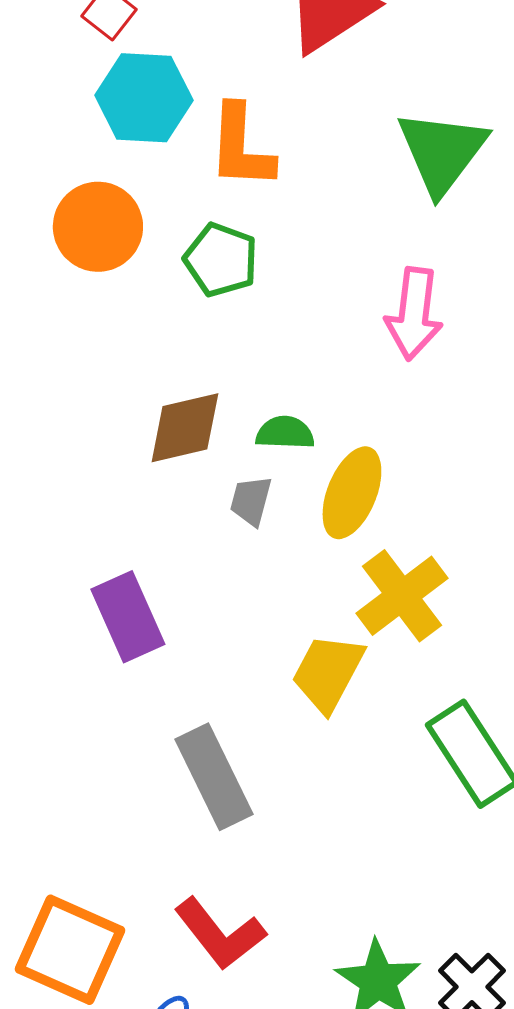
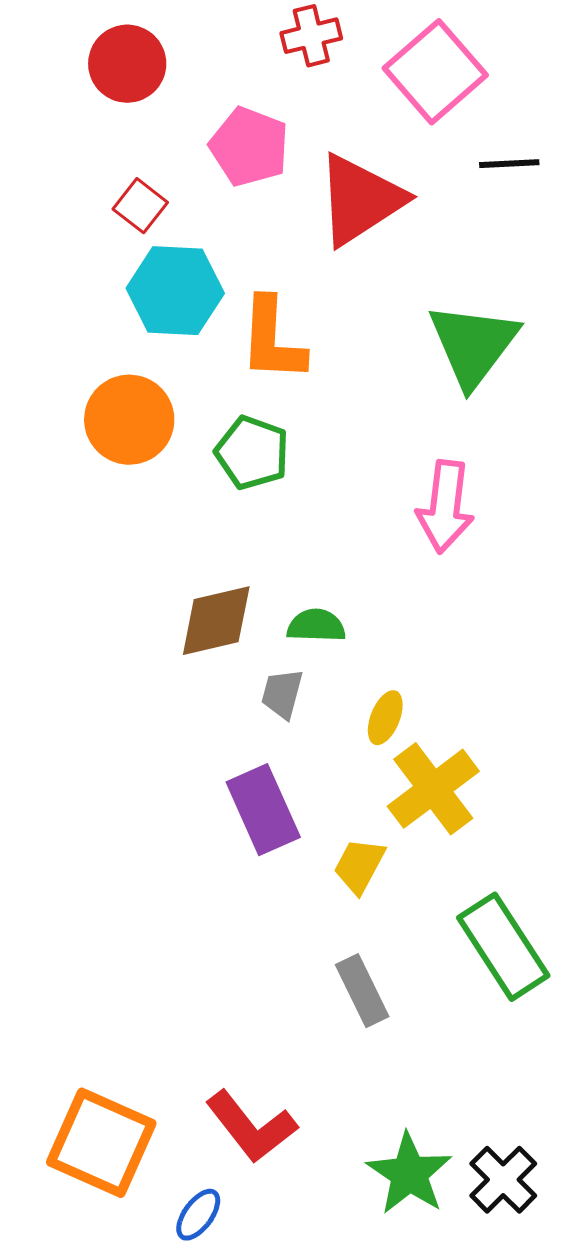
yellow ellipse: (352, 493) -> (385, 718), moved, size x0.6
purple rectangle: (128, 617) -> (263, 810), moved
yellow trapezoid: (328, 673) -> (359, 866), size x0.7
gray rectangle: (214, 777) -> (362, 991), moved, size x0.7

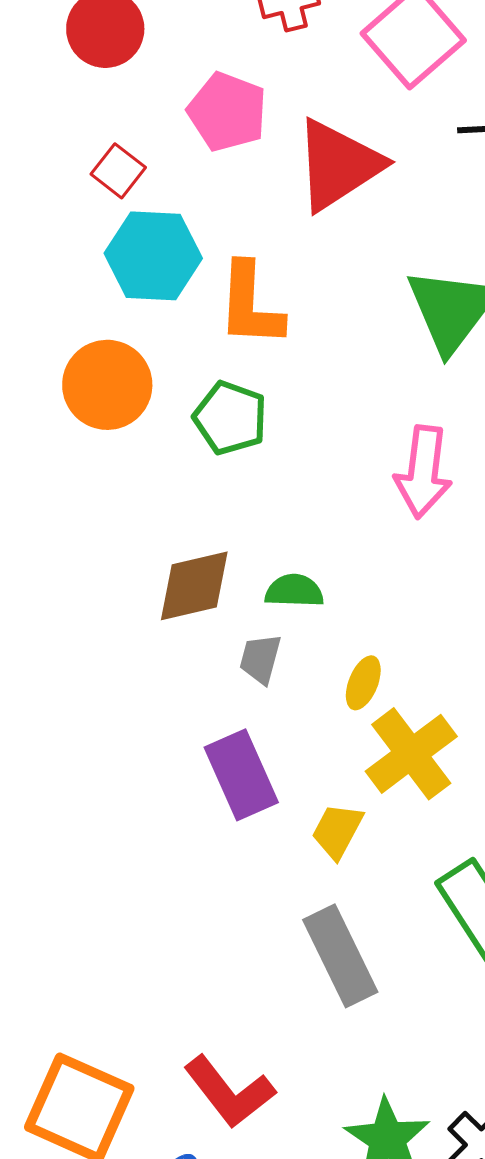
gray rectangle: (362, 991) -> (340, 956), size x1.4

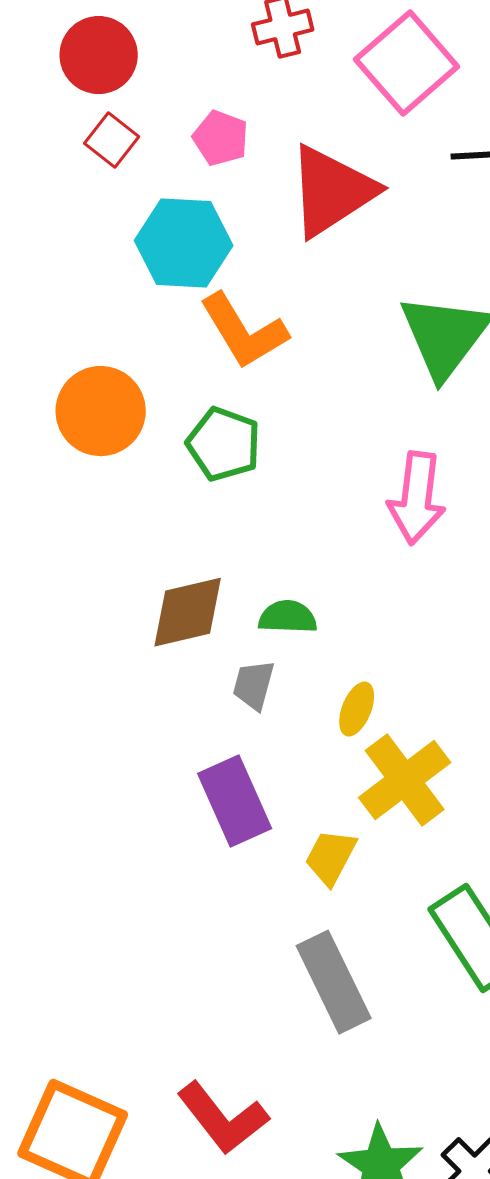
pink pentagon: (227, 112) -> (221, 138), size x0.7
red square: (118, 171) -> (112, 140), moved
cyan hexagon: (153, 256) -> (184, 243), moved
orange L-shape: (250, 305) -> (244, 331), turned -34

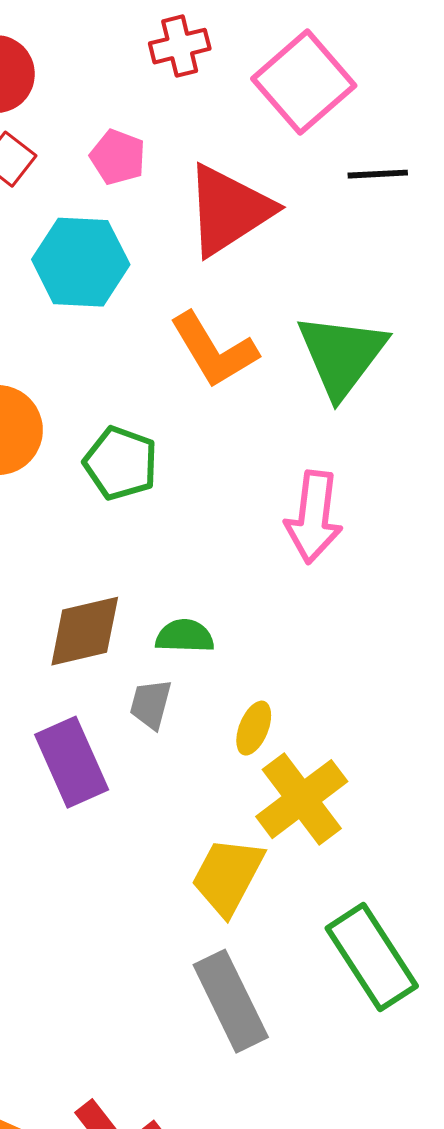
orange L-shape: (244, 331) -> (214, 350), moved
purple rectangle: (235, 801) -> (72, 762), moved
yellow trapezoid: (331, 857) -> (228, 876), size x1.4

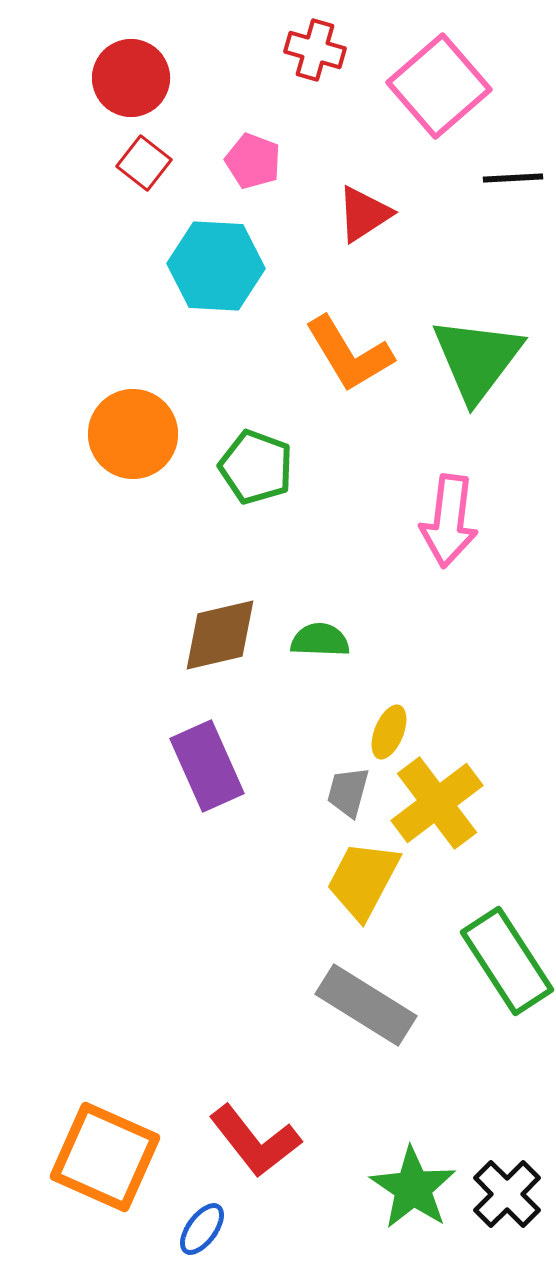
red cross: (180, 46) -> (315, 50), turned 30
red triangle: (229, 210) -> (364, 214), size x0.6
gray trapezoid: (151, 704) -> (348, 792), moved
gray rectangle: (231, 1001) -> (366, 1005), turned -32

